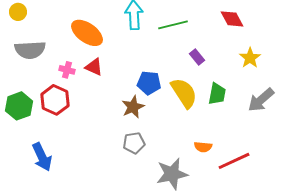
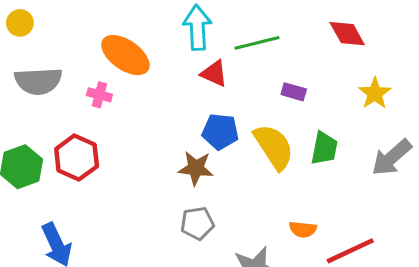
purple rectangle: (197, 57) -> (294, 92), turned -35
red triangle: (94, 67) -> (214, 73), moved
pink cross: (67, 70) -> (99, 95), moved
brown star: (133, 107) -> (196, 168), turned 30

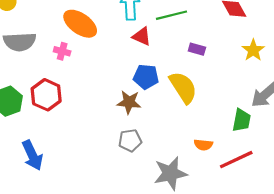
green trapezoid: (324, 148) -> (242, 120), moved

